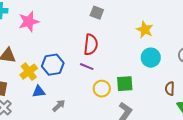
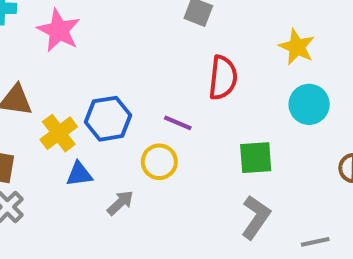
pink star: (29, 22) -> (59, 30), turned -30
red semicircle: (91, 45) -> (223, 78), moved
yellow circle: (102, 89) -> (159, 162), moved

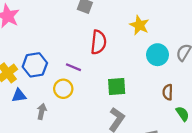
cyan circle: (309, 104) -> (158, 55), moved
gray arrow: (120, 203) -> (42, 111), turned -35

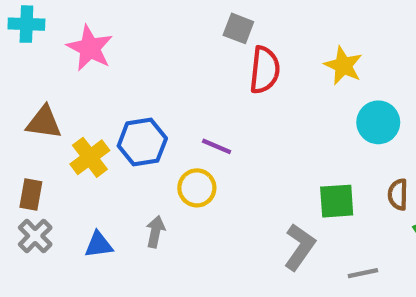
red semicircle: (98, 42) -> (265, 70), moved
green square: (117, 86) -> (337, 201), moved
blue triangle: (19, 96) -> (99, 245), moved

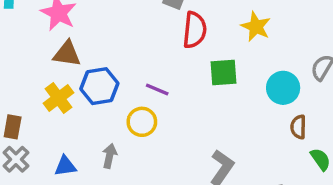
brown triangle: (44, 122) -> (67, 54), moved
cyan circle: (378, 122) -> (283, 88), moved
green square: (337, 201) -> (224, 72), moved

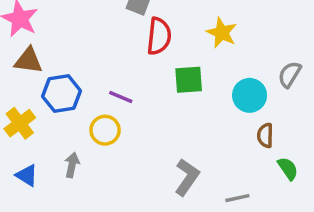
yellow cross: (59, 98) -> (20, 123), moved
blue triangle: (65, 166) -> (27, 175), turned 40

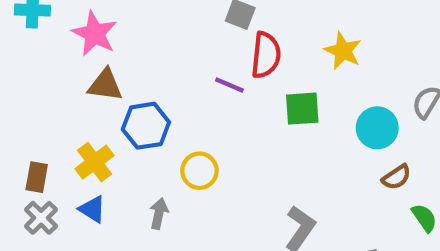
purple line: (121, 97) -> (229, 85), moved
brown semicircle: (265, 135) -> (396, 177), turned -125
blue triangle: (27, 175) -> (92, 209), moved

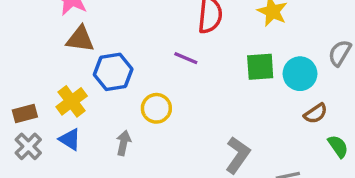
purple line: (229, 85) -> (186, 58), moved
green square: (302, 109) -> (260, 67), moved
brown rectangle: (37, 177) -> (25, 113), turned 65

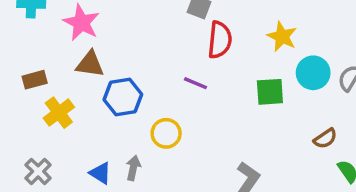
cyan circle: (300, 74) -> (313, 73), moved
yellow cross: (72, 101) -> (59, 113), moved
brown rectangle: (25, 113) -> (35, 80), moved
blue triangle: (70, 139) -> (100, 173), moved

